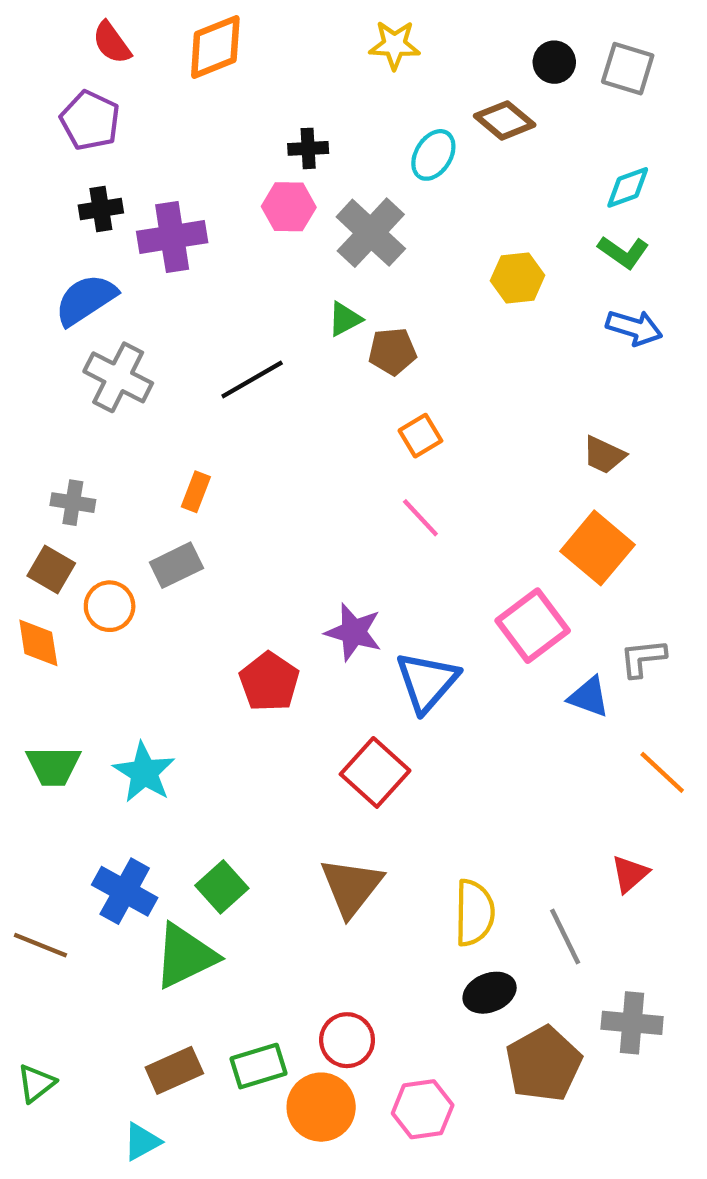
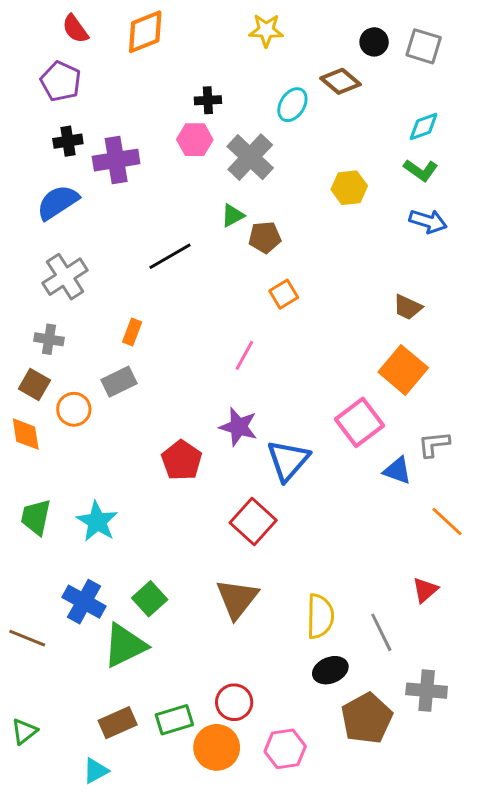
gray cross: (118, 377) -> (65, 277), moved, turned 30
pink line: (420, 518) -> (244, 355), moved, turned 72
green trapezoid: (53, 766) -> (36, 517), turned 102

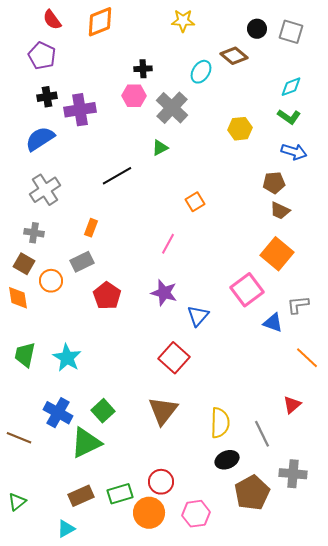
brown pentagon: (265, 237) -> (274, 183), moved
red pentagon: (182, 460) -> (107, 296), moved
blue triangle: (288, 460) -> (198, 316), size x0.7

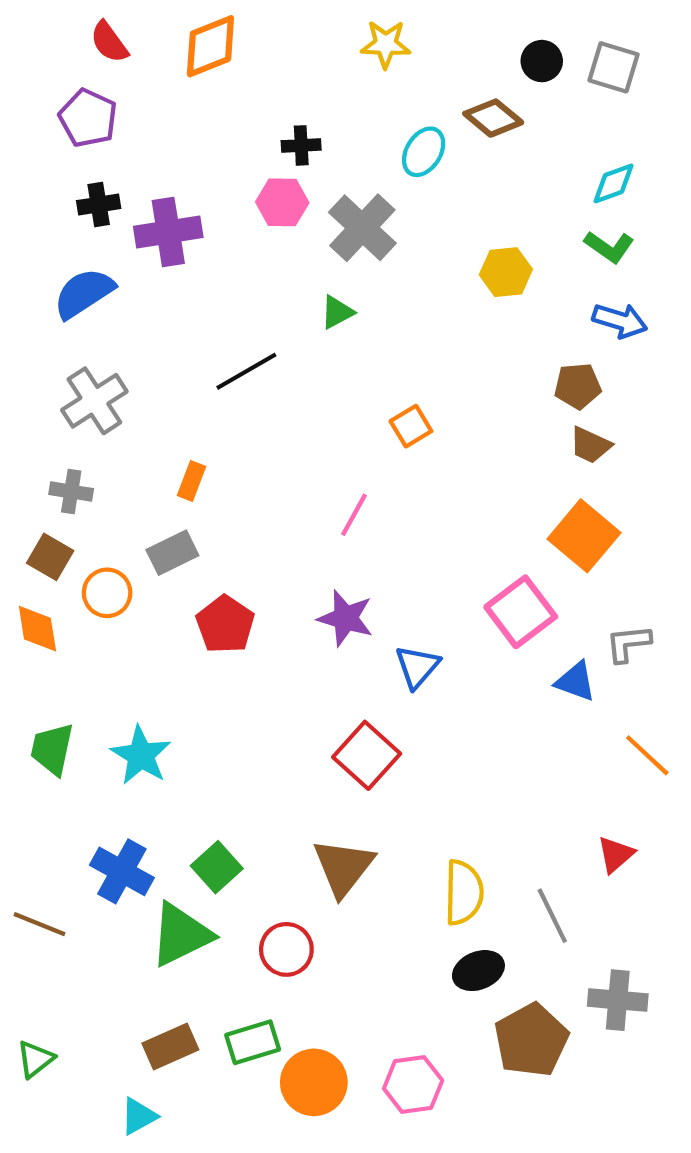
red circle: (161, 482) -> (286, 949), moved

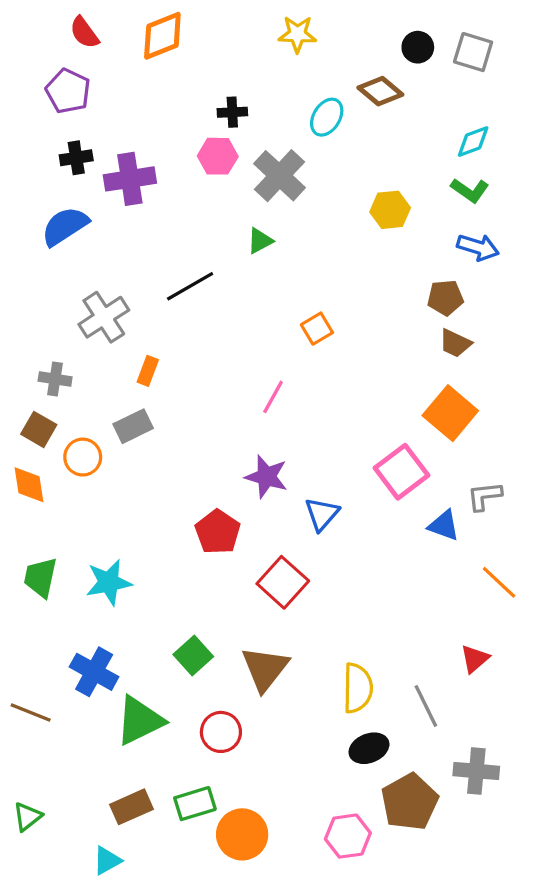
gray cross: (94, 401) -> (104, 317), moved
red pentagon: (225, 624) -> (218, 532), moved
cyan star: (141, 755) -> (109, 582), turned 30
green square: (217, 867) -> (193, 656), moved
pink hexagon: (413, 1084) -> (348, 836), moved

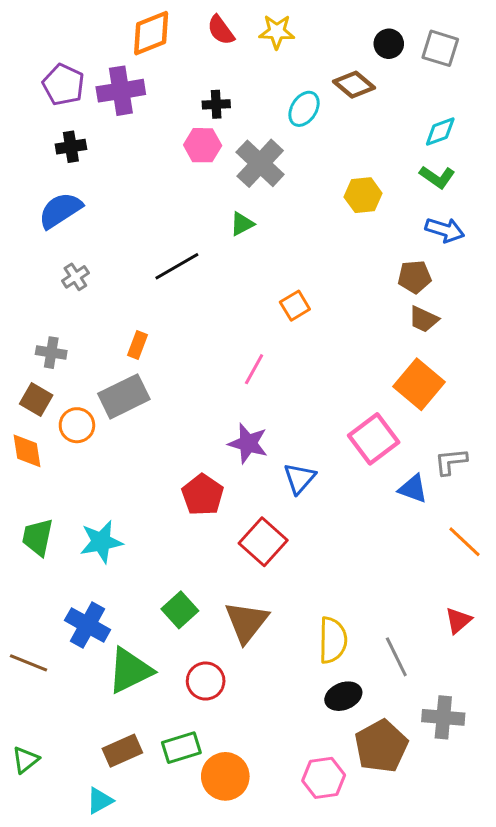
red semicircle: (84, 33) -> (221, 30), moved
purple cross: (130, 179) -> (121, 91), moved
gray cross: (104, 317) -> (75, 277), moved, size x0.6
gray rectangle: (133, 426) -> (124, 396), size x1.4
red triangle: (475, 659) -> (458, 620), moved

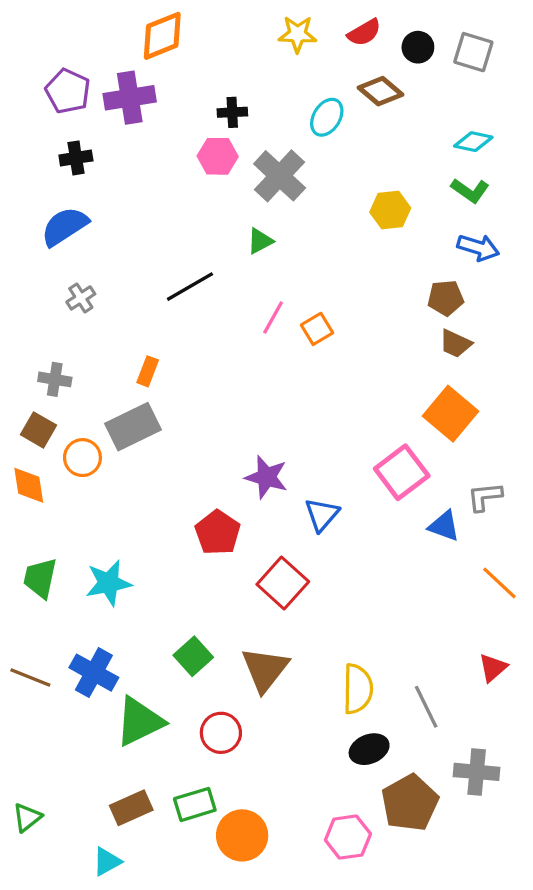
red semicircle: (221, 30) -> (364, 33), moved, turned -84
cyan diamond: (440, 132) -> (473, 142), turned 32
pink line: (254, 369) -> (273, 318), moved
brown line: (29, 663) -> (30, 677), moved

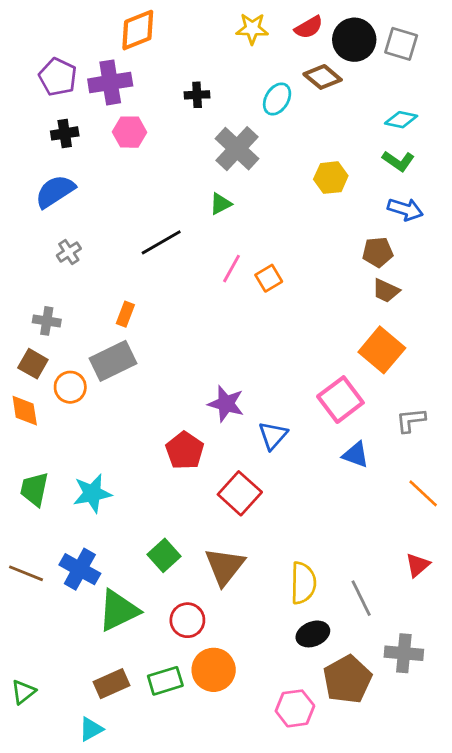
black circle: (418, 47) -> (354, 40), size x1.6
pink hexagon: (218, 156) -> (129, 132), moved
blue triangle: (444, 526) -> (356, 455), moved
orange circle: (242, 835) -> (214, 670), moved

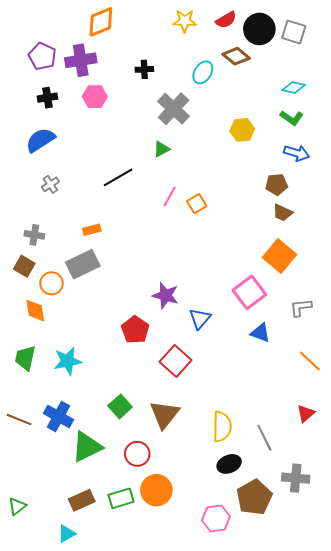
orange rectangle: (125, 314) -> (92, 230), turned 54
orange diamond: (25, 411) -> (35, 311), moved

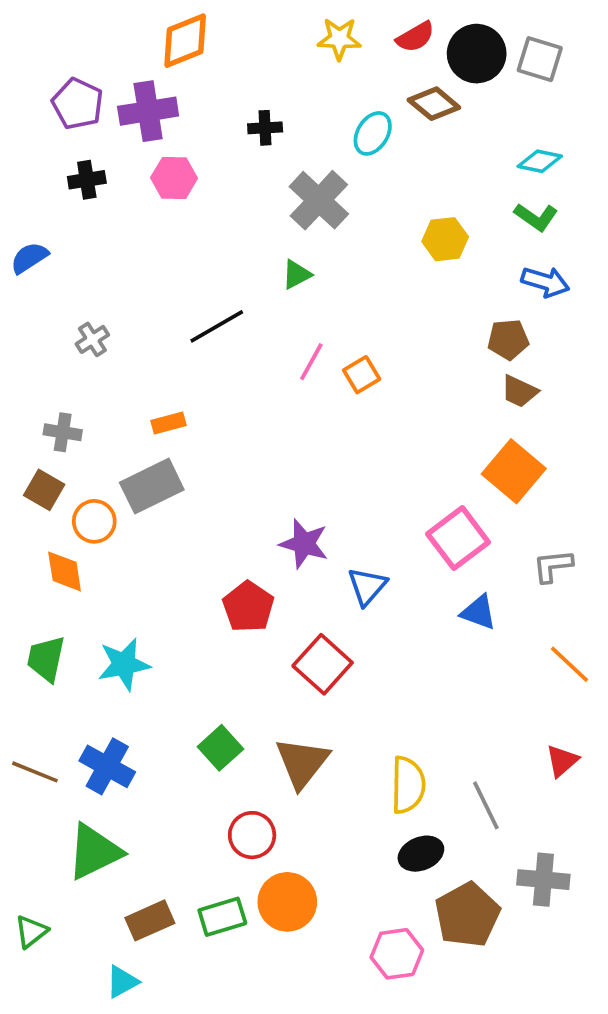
blue semicircle: (40, 140) -> (29, 258), moved, size x0.7
green triangle: (87, 447) -> (94, 852), moved

